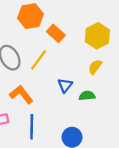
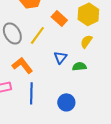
orange rectangle: (56, 33) -> (59, 18), moved

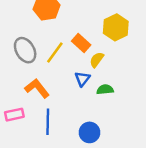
orange rectangle: (59, 18) -> (81, 43), moved
yellow semicircle: (86, 41) -> (97, 60), moved

